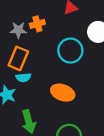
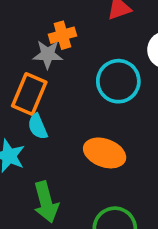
gray star: (18, 30) -> (48, 54), moved
cyan semicircle: (23, 77) -> (38, 127), turned 72

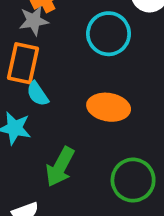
green arrow: (46, 202) -> (60, 167), turned 54

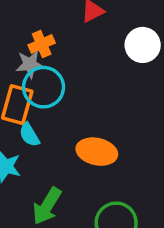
cyan circle: (109, 34) -> (44, 87), moved

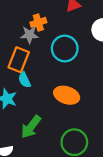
cyan circle: (44, 87) -> (65, 49), moved

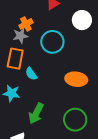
cyan semicircle: (24, 80) -> (31, 74), moved
orange ellipse: (67, 95) -> (76, 79), moved

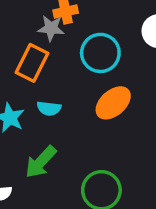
cyan semicircle: (31, 74) -> (49, 108), moved, turned -64
orange ellipse: (76, 79) -> (113, 103), moved, turned -65

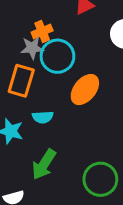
cyan circle: (100, 53) -> (57, 56), moved
orange ellipse: (113, 103) -> (85, 90), moved

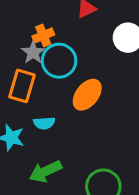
gray star: (32, 48) -> (33, 52), turned -30
green arrow: (44, 164) -> (45, 171), turned 32

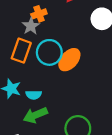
cyan circle: (59, 61) -> (49, 52), moved
cyan semicircle: (44, 123) -> (34, 95), moved

